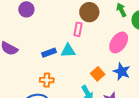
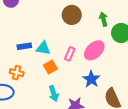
pink rectangle: (78, 29) -> (70, 54), moved
orange square: (98, 74) -> (50, 67), moved

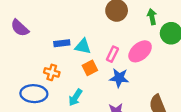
blue star: (91, 79) -> (119, 78), moved, turned -30
cyan arrow: (54, 93) -> (75, 97), moved, turned 49

